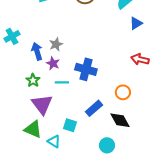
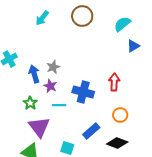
red arrow: (140, 59) -> (114, 82), moved, turned 78
black diamond: (120, 120) -> (117, 143), turned -40

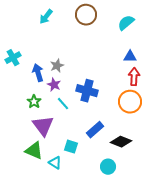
blue triangle: (133, 46) -> (130, 57), moved, turned 32
red arrow: (114, 82) -> (134, 77), moved
cyan line: (59, 105) -> (63, 104), turned 48
orange circle: (120, 115) -> (130, 102), moved, size x1.5

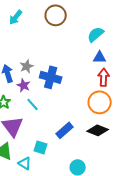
cyan semicircle: (126, 23) -> (96, 34), moved
blue cross: (87, 91) -> (51, 77), moved
black diamond: (121, 142) -> (98, 130), moved

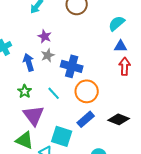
purple star: (24, 85) -> (45, 36), moved
orange circle: (100, 102) -> (87, 91), moved
cyan square: (41, 147) -> (62, 136), size x1.5

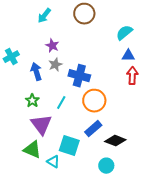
cyan line: (54, 93) -> (61, 103), turned 72
black diamond: (119, 119) -> (115, 141), moved

